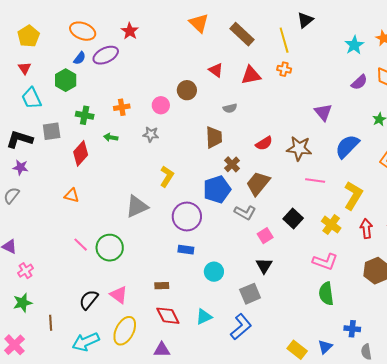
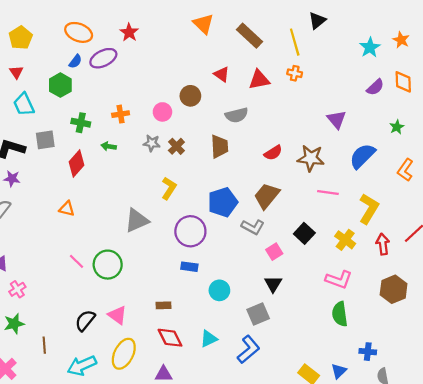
gray semicircle: (230, 108) -> (237, 115), size x1.5
brown cross: (232, 164) -> (176, 146), moved

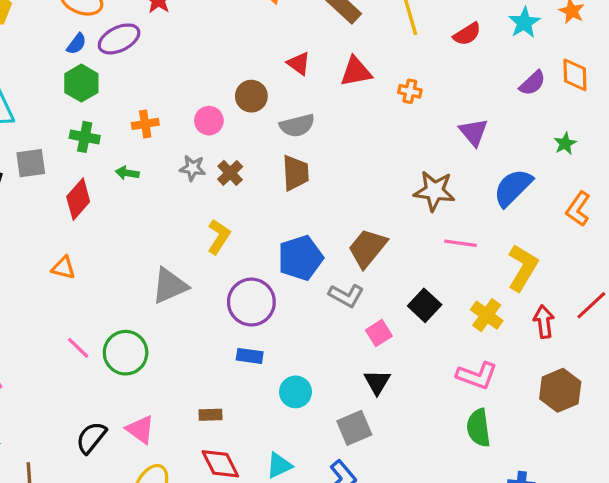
orange cross: (295, 73) -> (410, 91), moved
green hexagon: (60, 85) -> (81, 83), moved
gray semicircle: (237, 115) -> (297, 126), moved
red semicircle: (273, 153) -> (467, 34), moved

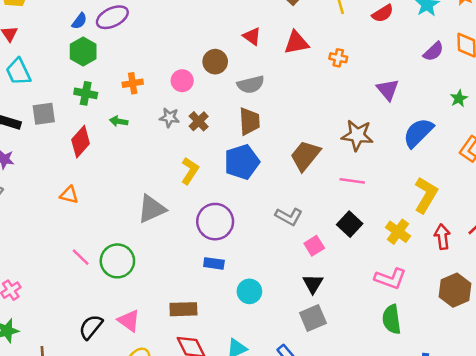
pink line: (461, 243) -> (352, 181), moved
brown trapezoid: (367, 248) -> (305, 156), moved
blue pentagon: (300, 258) -> (242, 162), moved
brown rectangle: (211, 415) -> (183, 309), size x1.5
gray square: (354, 428) -> (313, 318), moved

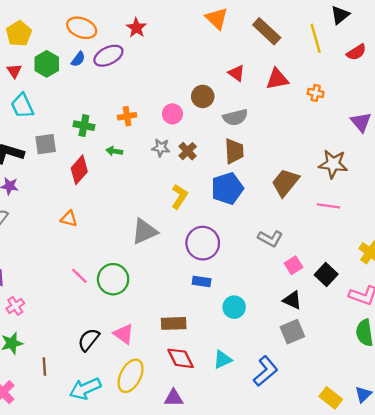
green hexagon: (83, 51) -> (47, 64), moved
black square: (350, 224) -> (326, 275), moved
black triangle: (313, 284) -> (292, 300), turned -36

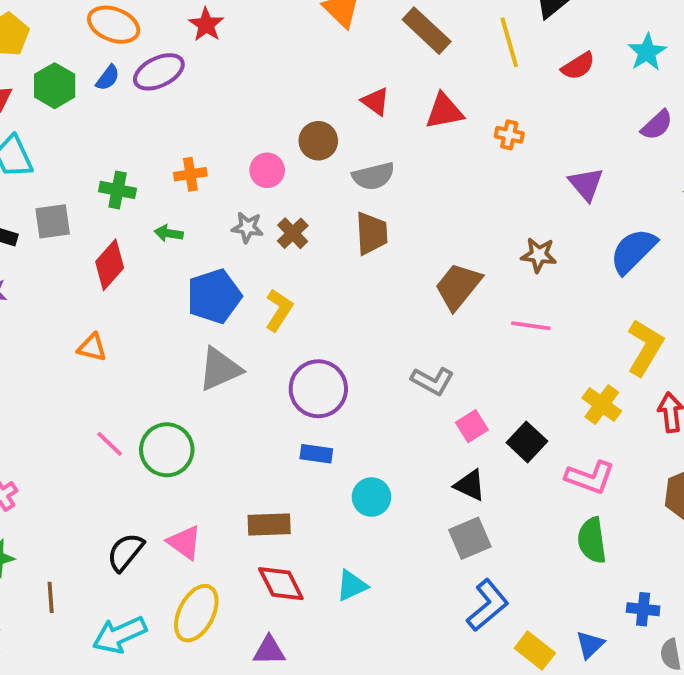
brown star: (333, 164) -> (539, 255), size x0.7
blue pentagon: (227, 188) -> (214, 296), moved
blue L-shape: (266, 371) -> (488, 605), moved

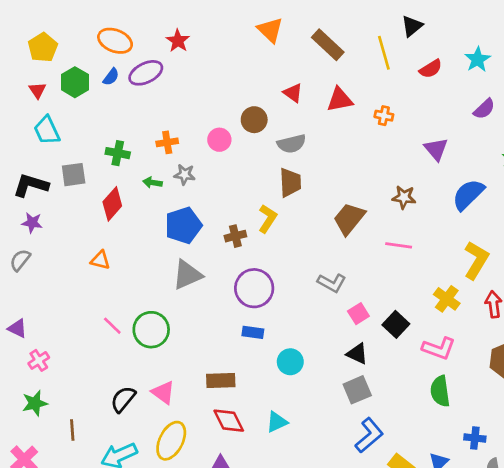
gray star: (247, 227) -> (185, 175), moved
brown cross: (293, 233) -> (235, 236), moved, turned 30
yellow L-shape: (279, 310) -> (268, 219), moved

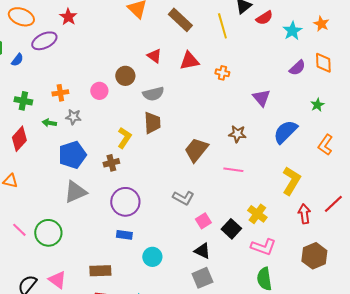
red semicircle: (431, 69) -> (264, 18), moved
blue semicircle: (111, 77) -> (17, 60), moved
yellow L-shape: (268, 219) -> (124, 138), moved
yellow cross: (447, 299) -> (257, 214), moved

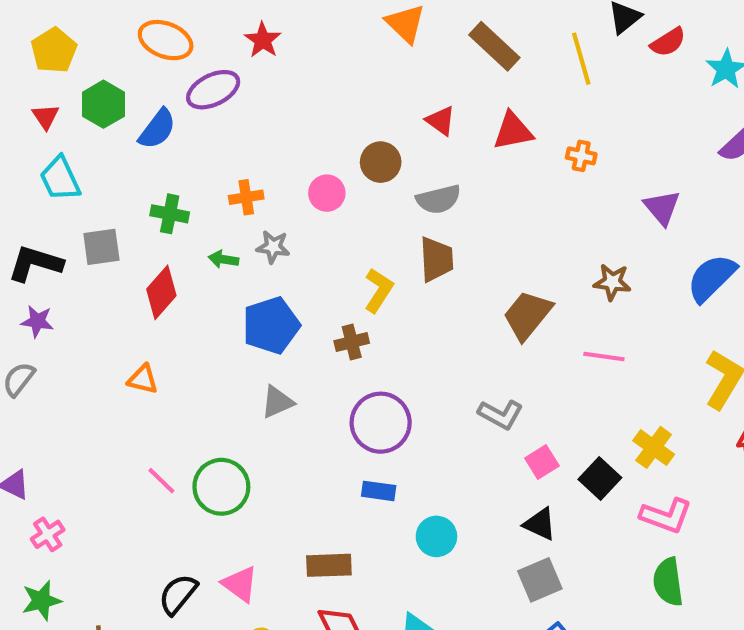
blue semicircle: (17, 60) -> (157, 129), size x1.5
gray triangle: (75, 192) -> (277, 402), size x0.7

